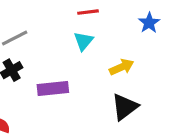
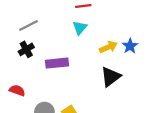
blue star: (149, 23) -> (130, 46), moved

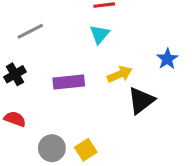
yellow arrow: (108, 47) -> (120, 74), moved
black cross: (26, 49) -> (15, 74), moved

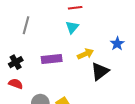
gray line: (30, 31) -> (26, 25), turned -48
black cross: (15, 74) -> (16, 62), moved

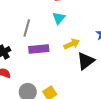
gray line: (26, 25) -> (27, 28), moved

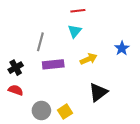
black triangle: (86, 61) -> (98, 92), moved

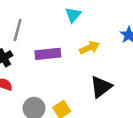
gray line: (40, 42) -> (18, 30), moved

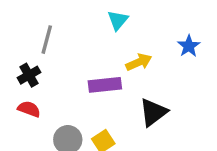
purple rectangle: (48, 54) -> (105, 85), moved

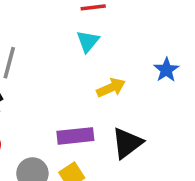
purple rectangle: (105, 85) -> (75, 136), moved

